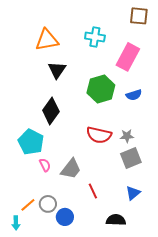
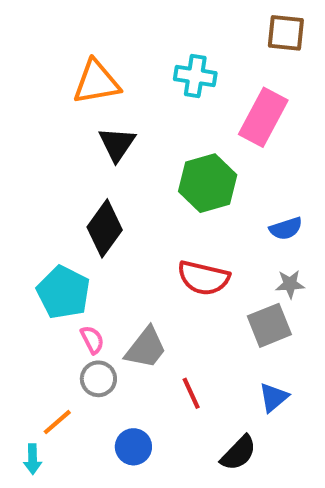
blue semicircle: (134, 95) -> (286, 228), moved
gray star: (127, 136) -> (290, 284), moved
gray circle: (48, 204) -> (98, 379), moved
black semicircle: (116, 220) -> (238, 453), turned 132

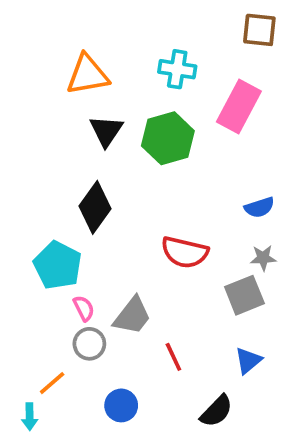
green hexagon: (208, 183) -> (168, 138), moved

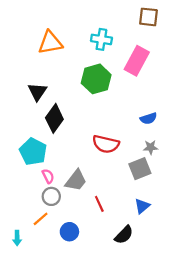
black triangle: (106, 131) -> (37, 92), moved
orange line: (52, 383) -> (41, 219), moved

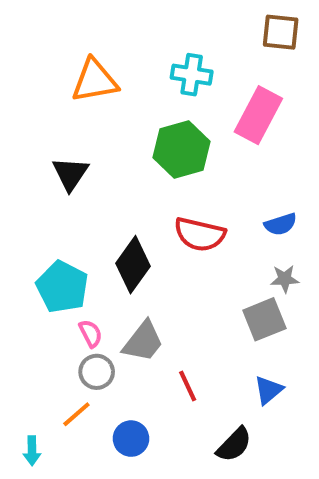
black diamond: (54, 118) -> (133, 265), moved
red semicircle: (106, 144) -> (200, 234), moved

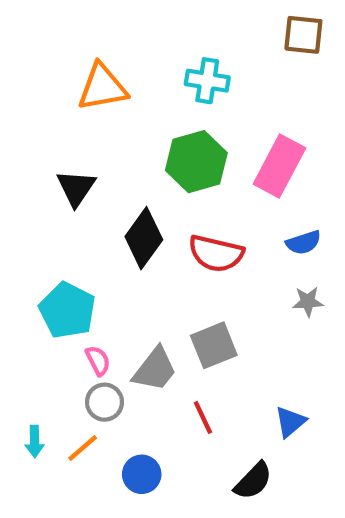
pink rectangle: (258, 115) -> (279, 166), moved
black diamond: (133, 265) -> (144, 238), moved
gray square: (264, 319) -> (214, 345), moved
cyan arrow: (32, 451) -> (35, 441), moved

